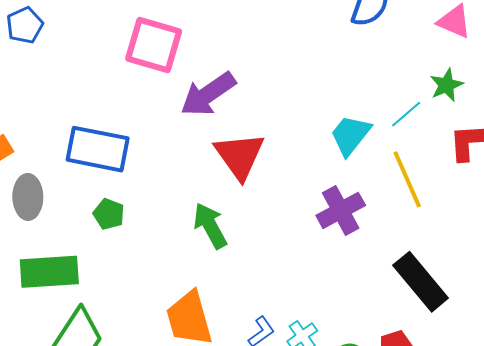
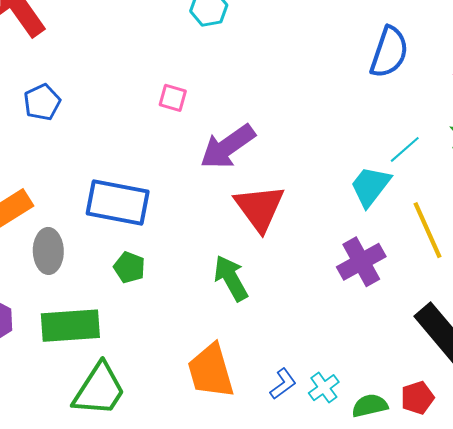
blue pentagon: (25, 25) -> (42, 102), moved
pink square: (154, 45) -> (173, 98), size x0.5
cyan line: (406, 114) -> (405, 149), moved

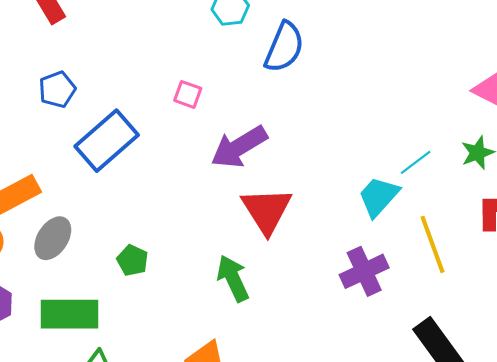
blue semicircle: (389, 52) -> (284, 47), moved
blue rectangle: (118, 202) -> (107, 141), moved, turned -56
gray ellipse: (48, 251) -> (53, 238), turned 30

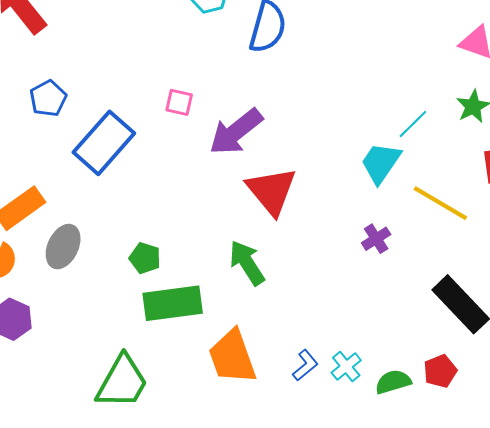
pink square: (188, 94) -> (179, 102), moved
yellow line: (433, 244) -> (440, 203), turned -32
purple cross: (364, 271) -> (376, 239), size x0.6
green rectangle: (69, 314) -> (173, 303), moved

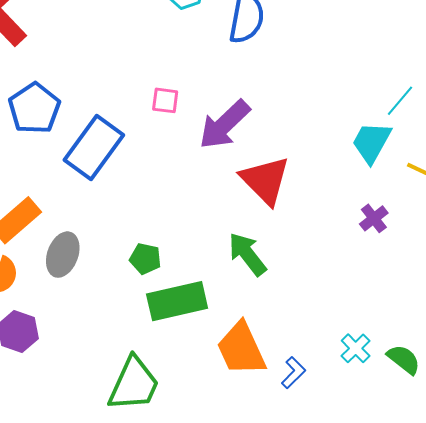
blue pentagon: (48, 98) -> (34, 108), size x1.4
blue L-shape: (305, 365) -> (293, 373), moved
green semicircle: (393, 382) -> (404, 359), turned 60

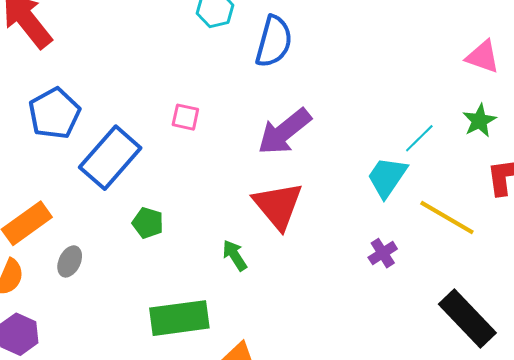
purple arrow: (224, 125) -> (284, 132), moved
green arrow: (247, 254) -> (235, 255), moved, size x0.7
gray ellipse: (63, 255) -> (70, 261), size x0.7
green pentagon: (145, 259) -> (148, 223), moved

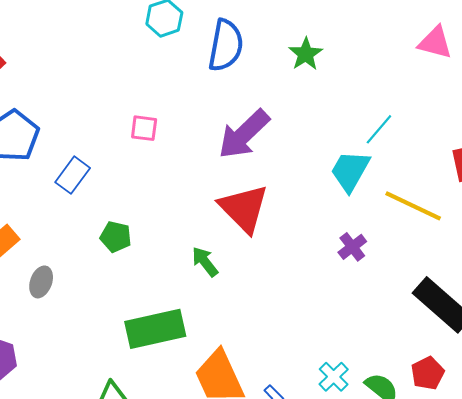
green star: (479, 121) -> (306, 54), moved
blue rectangle: (110, 158) -> (73, 175), size x0.6

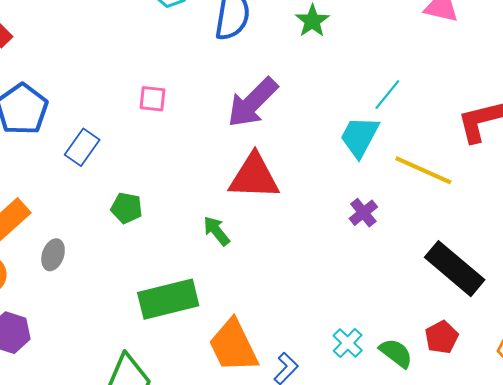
red triangle: (244, 208) -> (254, 177), turned -42

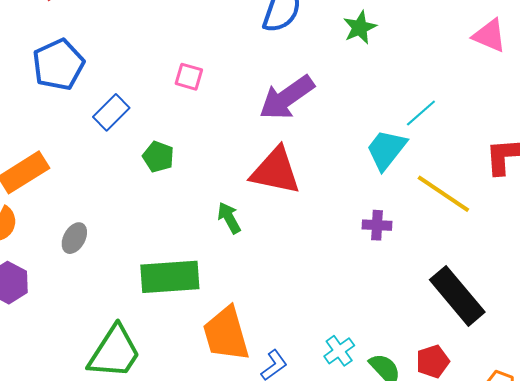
green pentagon: (127, 208) -> (158, 157), moved
purple cross: (363, 213) -> (377, 225), turned 32
gray ellipse: (53, 255) -> (74, 238), moved

